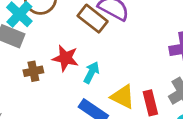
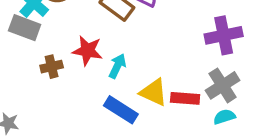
red rectangle: (150, 103) -> (185, 98), turned -70

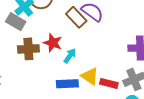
brown cross: (52, 67) -> (28, 49), size x1.5
blue rectangle: (121, 110) -> (67, 84), turned -45

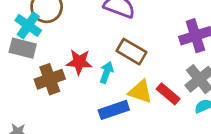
brown rectangle: (76, 17) -> (132, 52), moved
red rectangle: (109, 83) -> (168, 94), turned 42

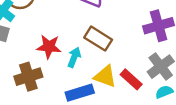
brown cross: (50, 79) -> (28, 77), moved

